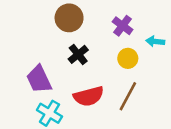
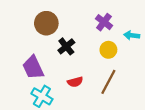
brown circle: (69, 18) -> (46, 23), moved
red semicircle: (89, 96) -> (75, 82), size x0.6

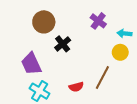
yellow circle: (108, 50) -> (120, 52), moved
red semicircle: (75, 82) -> (76, 87), moved

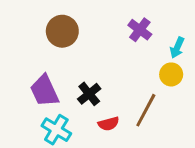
cyan arrow: (124, 33) -> (177, 48), turned -72
black cross: (63, 44) -> (89, 94), moved

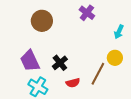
purple cross: (140, 30) -> (87, 13), moved
yellow circle: (171, 74) -> (115, 58), moved

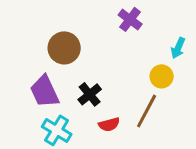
brown circle: (42, 21) -> (64, 48), moved
yellow circle: (115, 58) -> (162, 76), moved

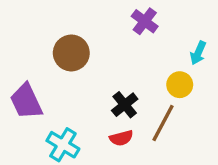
purple trapezoid: (45, 91) -> (26, 101), moved
black cross: (90, 94) -> (125, 105), moved

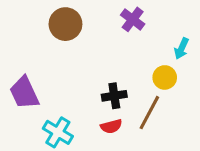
brown circle: (71, 53) -> (65, 24), moved
black cross: (125, 105) -> (114, 96), turned 30

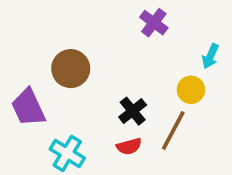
brown circle: (65, 24) -> (71, 69), moved
black cross: (114, 96) -> (133, 111), turned -30

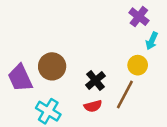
purple cross: (154, 23) -> (139, 17), moved
brown circle: (71, 69) -> (52, 66), moved

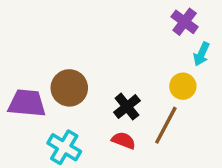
purple trapezoid: (20, 78) -> (27, 103), turned 120
red semicircle: (93, 106) -> (124, 140), turned -144

